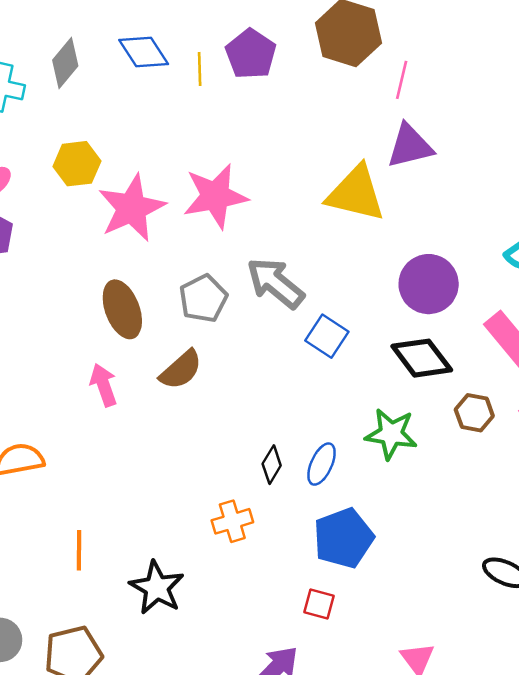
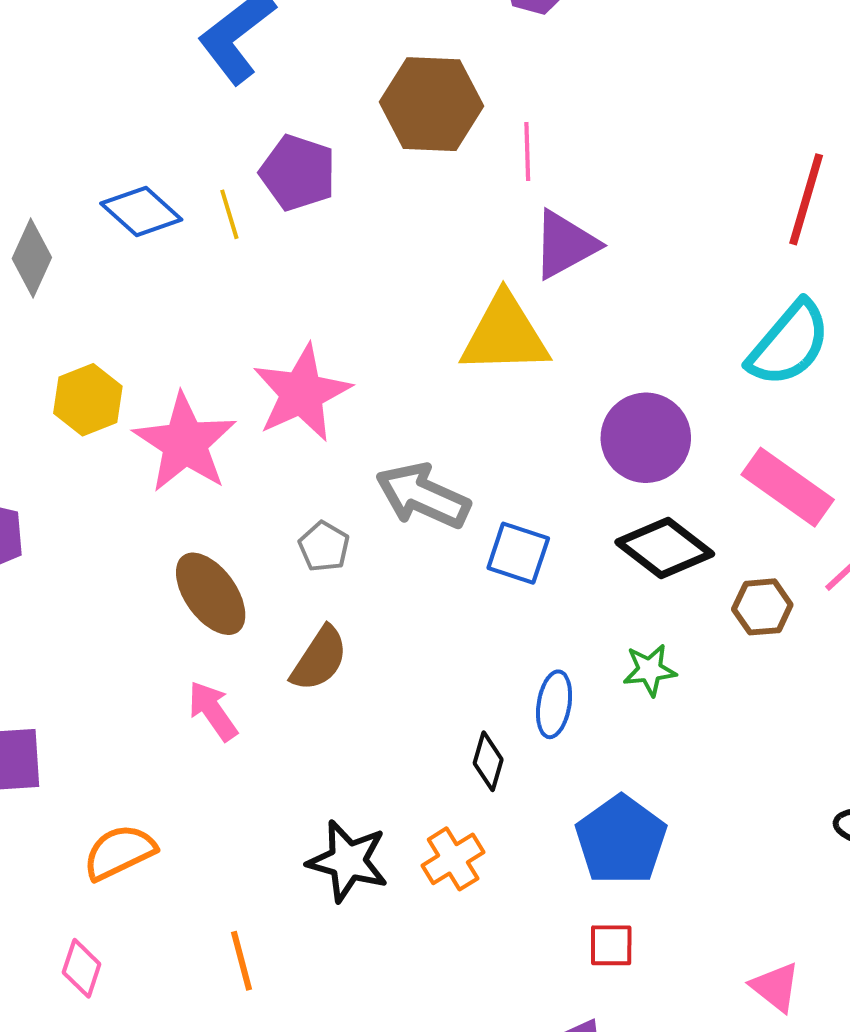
gray pentagon: (203, 299) -> (324, 547), size x0.7
green star: (391, 434) -> (650, 670), size x0.7
blue ellipse: (322, 464) -> (554, 704), moved
black star: (157, 588) -> (348, 861), moved

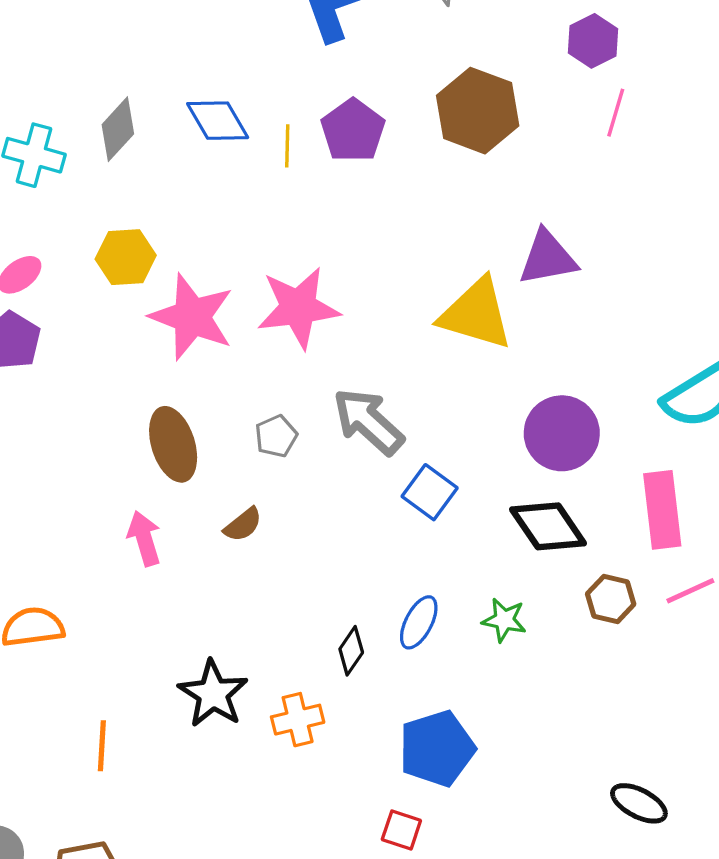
pink line: (527, 151) -> (616, 113), moved
pink star: (185, 443) -> (192, 317), turned -30
pink rectangle: (788, 487) -> (662, 510), turned 30
brown semicircle: (319, 659) -> (243, 525), size x0.7

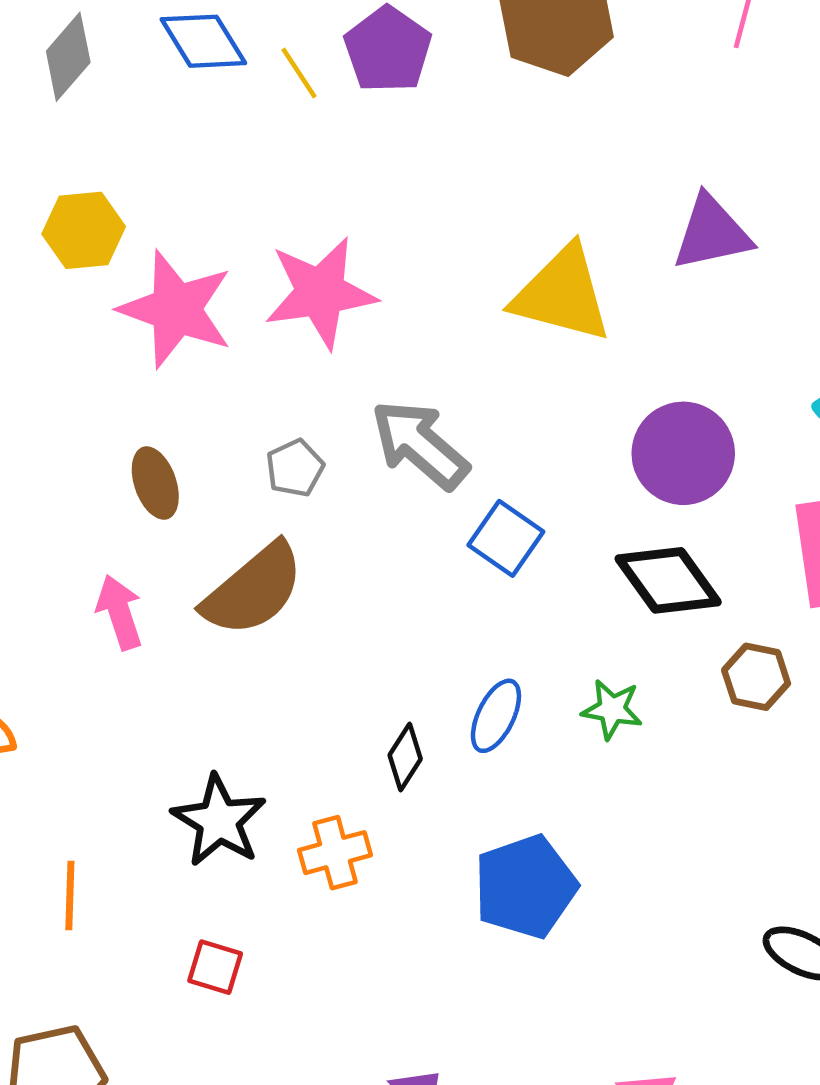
yellow line: (287, 146) -> (299, 73), turned -33
purple triangle: (548, 258) -> (712, 233), moved
brown ellipse: (173, 444) -> (155, 483), size x0.7
brown semicircle: (243, 525) -> (253, 590), size x2.0
red square: (401, 830) -> (215, 967), moved

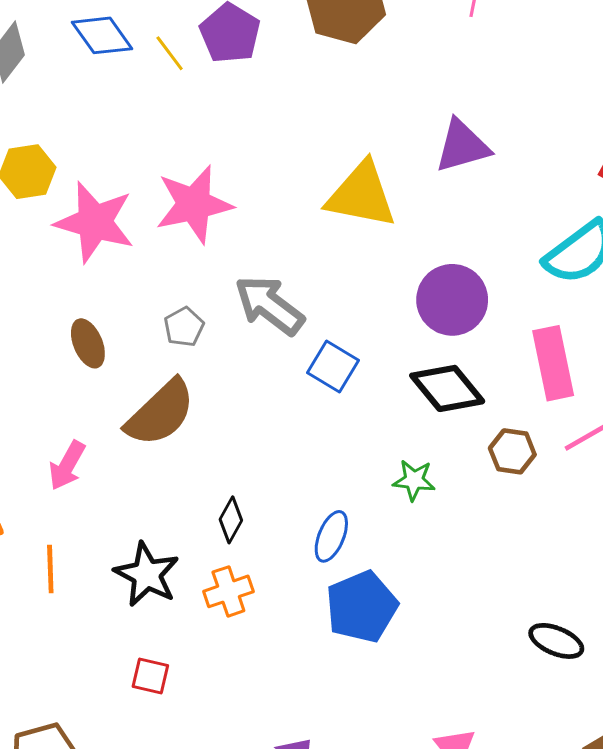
pink arrow: (120, 612) -> (67, 465), moved, turned -129
blue ellipse: (496, 716) -> (331, 536), moved
black diamond: (405, 757) -> (231, 520), moved
orange line: (70, 896) -> (50, 569), moved

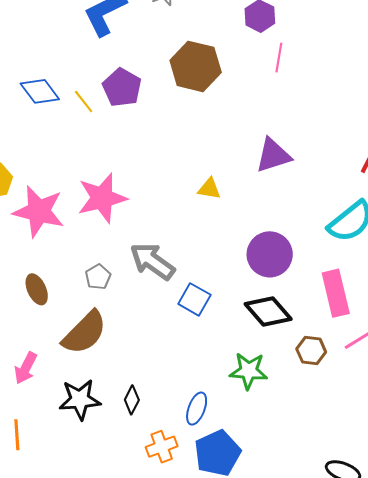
yellow triangle: (361, 195) -> (209, 189), size x0.5
green star: (414, 480) -> (249, 371), size x1.4
black star: (147, 574) -> (80, 399), moved, turned -30
orange cross: (228, 591) -> (162, 447), moved

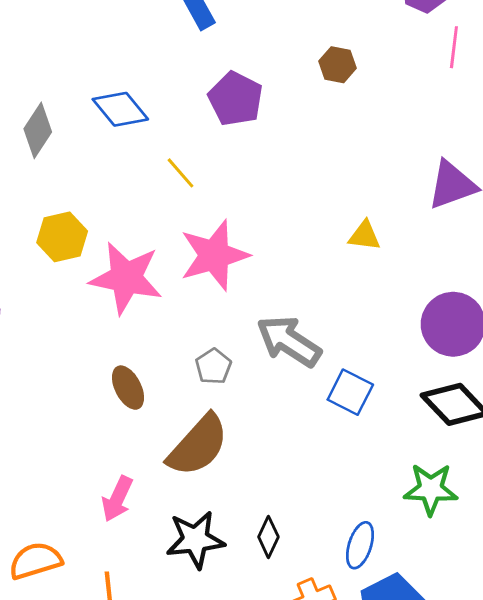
brown hexagon: (196, 66) -> (338, 65), size x0.5
yellow line: (84, 101) -> (181, 173), moved

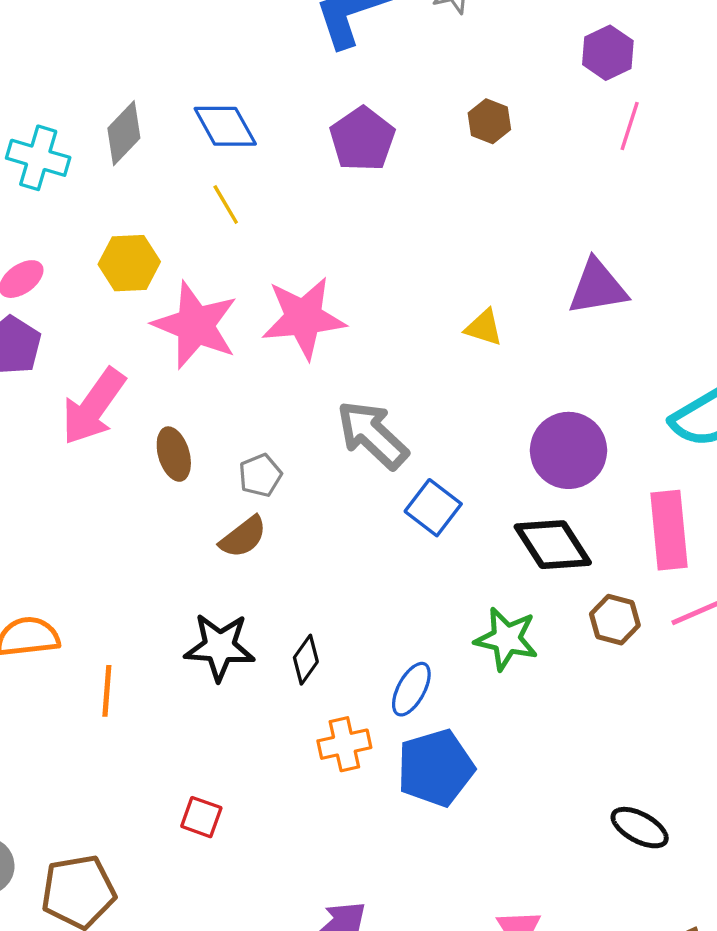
yellow line: (181, 173) -> (226, 204), moved
gray pentagon: (213, 366) -> (260, 475), moved
brown semicircle: (198, 445) -> (243, 537), size x0.6
pink arrow: (117, 499) -> (93, 407), moved, size x1.5

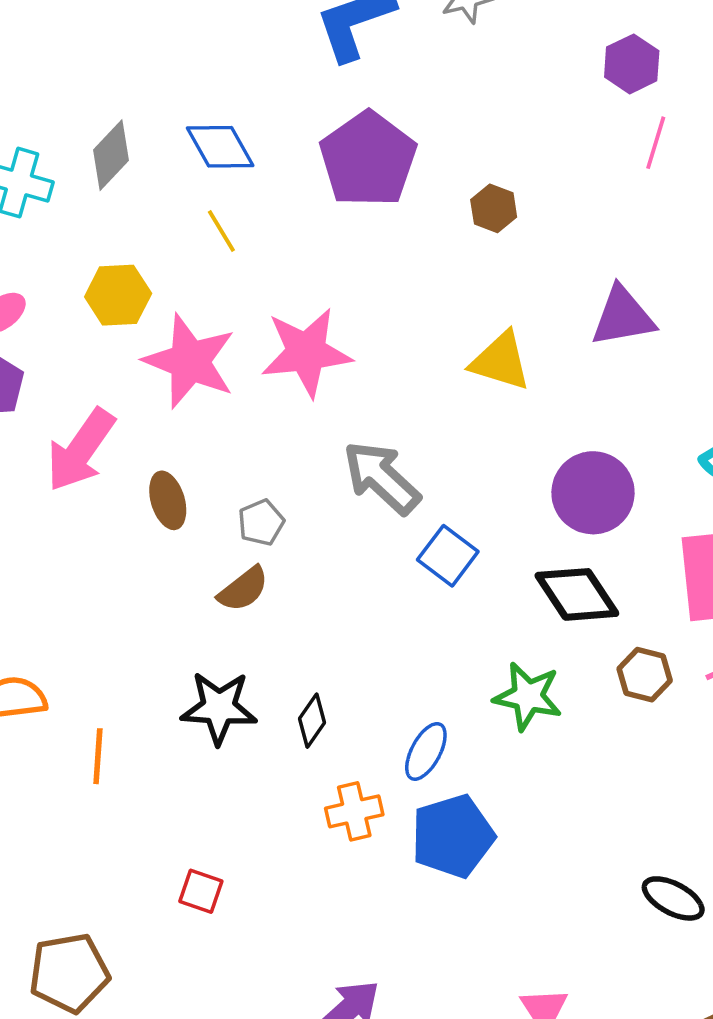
brown hexagon: (489, 121) -> (494, 208), moved
purple pentagon: (362, 139) -> (368, 159), size x1.4
yellow triangle: (484, 328) -> (501, 361), size x1.5

